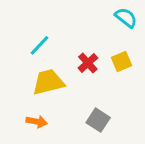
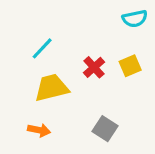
cyan semicircle: (126, 18) -> (135, 19), turned 130

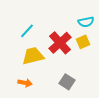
cyan semicircle: (135, 19) -> (86, 22), moved
red cross: (94, 67) -> (60, 43), size x1.6

